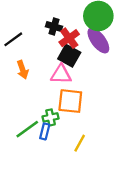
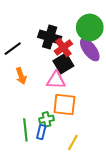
black cross: (54, 26) -> (50, 37), size x1.5
black square: (69, 56) -> (63, 63), turned 30
green line: (27, 129) -> (25, 130), turned -60

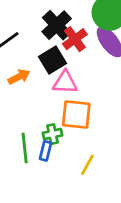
black cross: (50, 37) -> (57, 25), turned 30
black square: (63, 63) -> (53, 60), moved
orange arrow: (21, 76) -> (19, 77), turned -98

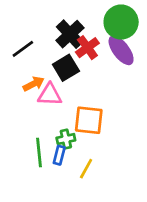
pink triangle: (65, 82) -> (50, 95), moved
yellow line: (87, 165) -> (86, 169), moved

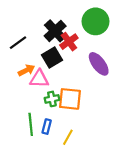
purple ellipse: (121, 50) -> (99, 64), moved
green cross: (66, 139) -> (52, 99), moved

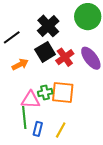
red cross: (69, 42) -> (65, 57), moved
pink triangle: (39, 79) -> (31, 100), moved
blue rectangle: (47, 127) -> (38, 129), moved

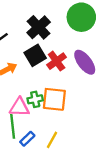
blue rectangle: (38, 129) -> (27, 139), turned 32

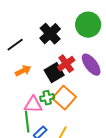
black square: (35, 55) -> (54, 73), moved
orange square: (54, 99) -> (64, 98), turned 35

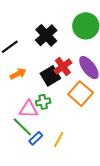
orange square: (64, 98) -> (81, 94), moved
green line: (27, 122) -> (22, 127), turned -40

